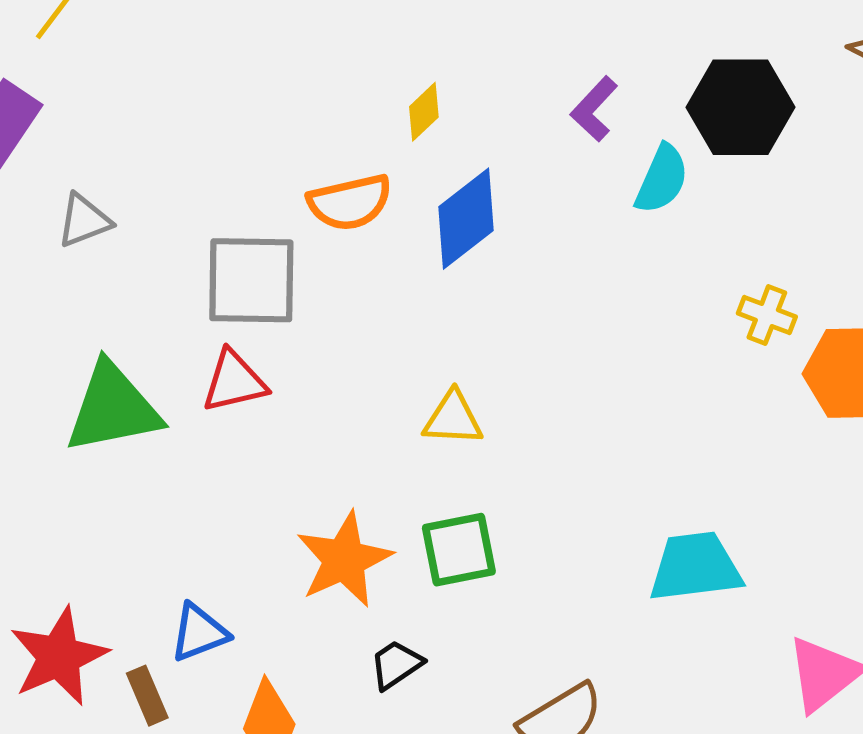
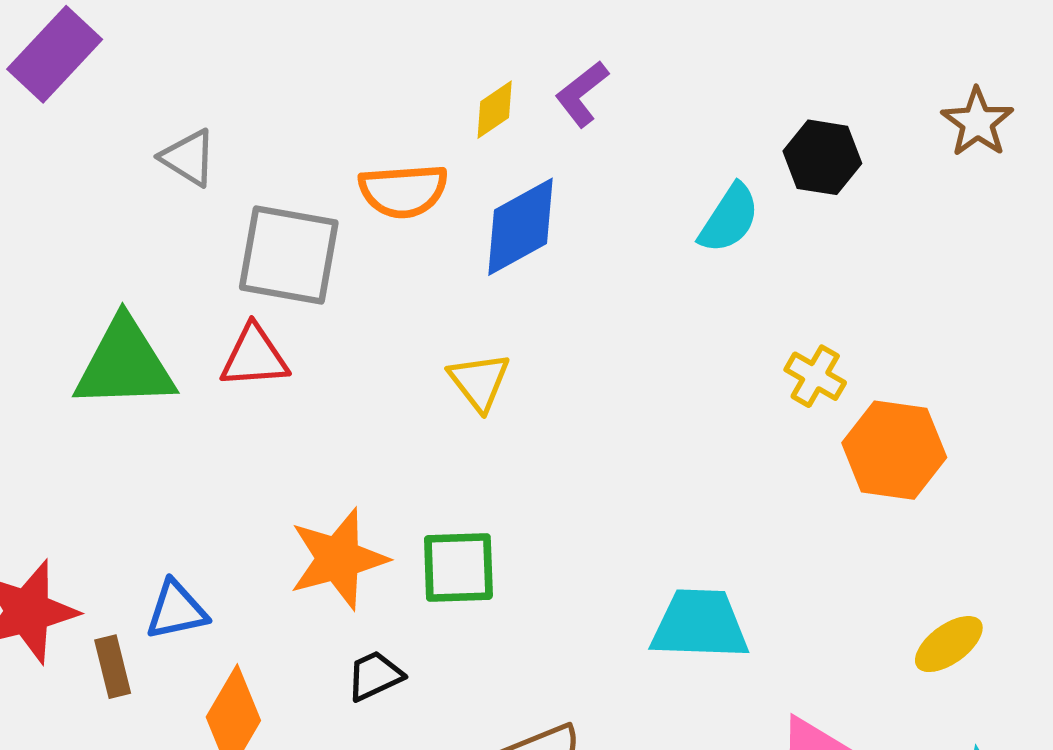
black hexagon: (741, 107) -> (822, 157), size x0.7
purple L-shape: (594, 109) -> (582, 94), moved
gray triangle: (84, 220) -> (188, 158), moved, turned 44
yellow triangle: (453, 418) -> (479, 382), moved, turned 40

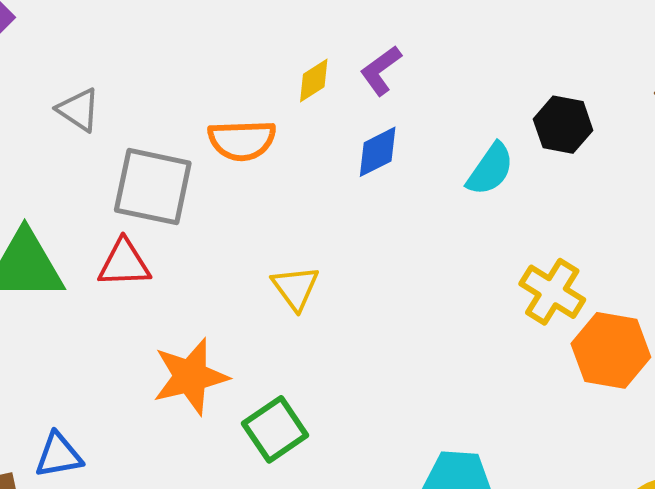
blue diamond: (521, 227) -> (378, 152), moved, size x0.7
yellow cross: (815, 376) -> (552, 292), size x1.4
orange star: (338, 559) -> (190, 376), moved
green square: (458, 567) -> (275, 429), turned -34

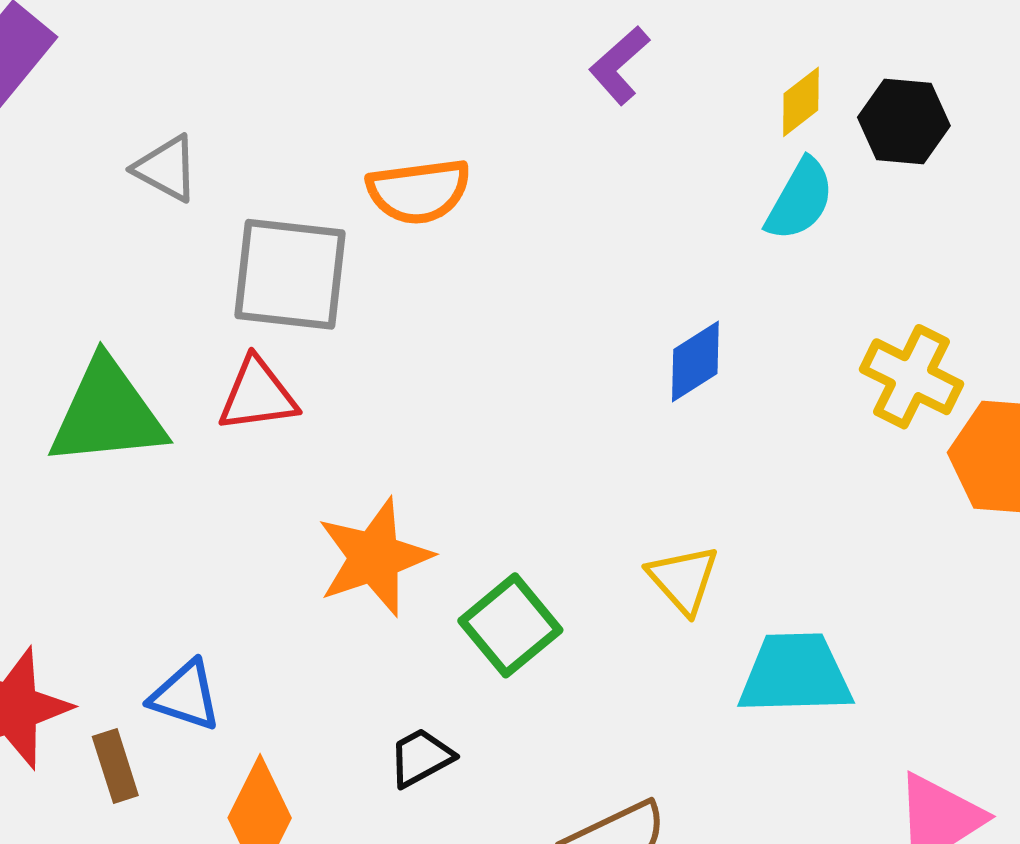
yellow diamond: (314, 80) -> (801, 102), moved
blue diamond: (378, 152) -> (695, 362), moved
yellow triangle: (295, 288) -> (683, 579), moved
blue triangle: (58, 455) -> (185, 696), turned 34

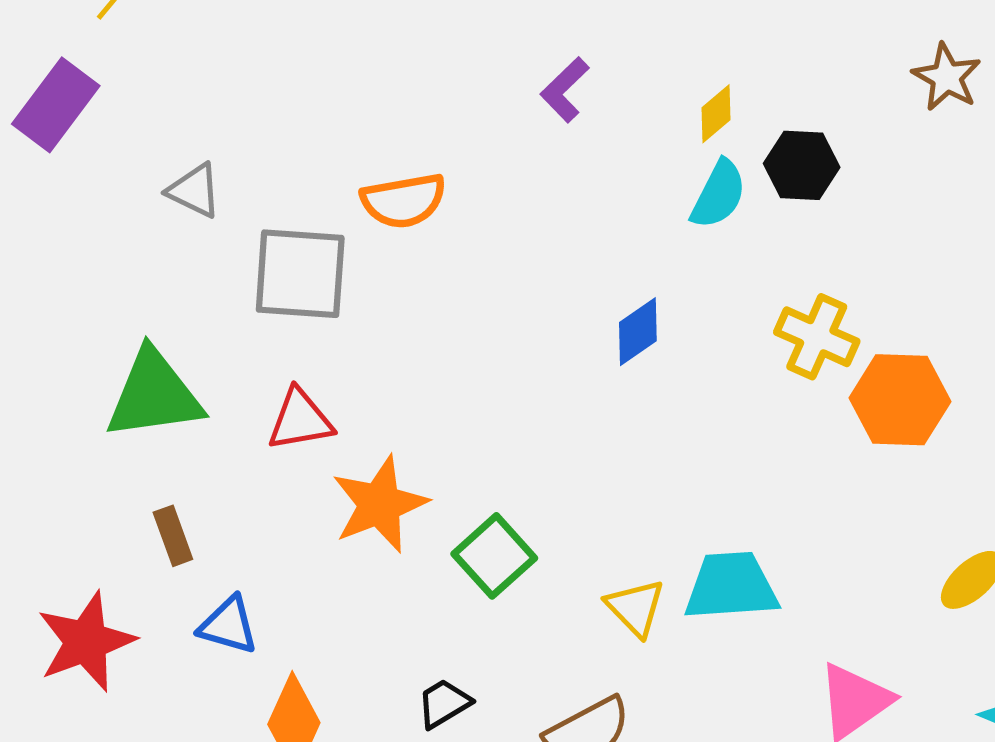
black hexagon: (904, 121) -> (802, 165), moved
red triangle: (258, 395) -> (300, 420), moved
yellow triangle: (683, 579) -> (635, 608), moved
black trapezoid: (421, 757) -> (444, 703), moved
brown rectangle: (115, 766) -> (173, 536), moved

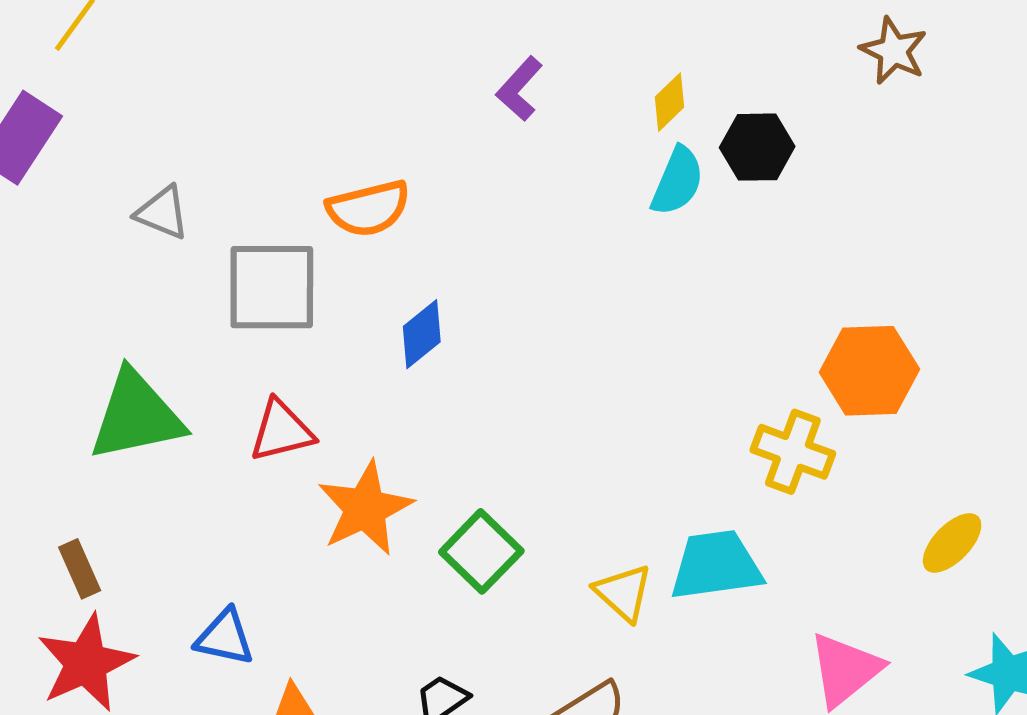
blue diamond: (638, 332) -> (422, 334), moved
yellow cross: (817, 337) -> (793, 452), moved
brown rectangle: (173, 536) -> (80, 569), moved

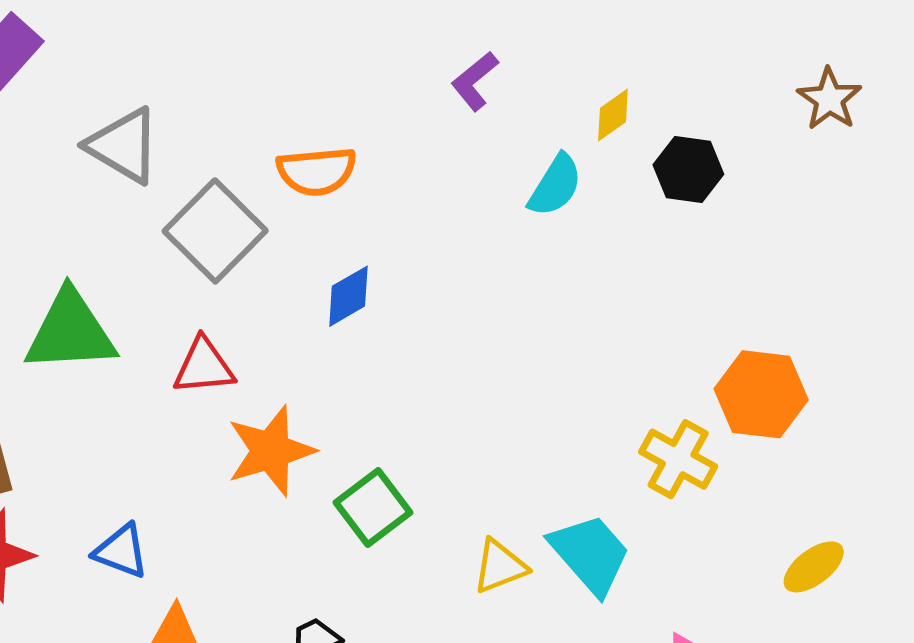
cyan semicircle: (677, 181) -> (555, 185), moved
gray triangle: (162, 213) -> (124, 146), size x1.5
gray square: (272, 287) -> (215, 231), turned 36
cyan trapezoid: (716, 565) -> (590, 554), turned 48
yellow triangle: (623, 593) -> (500, 566), turned 48

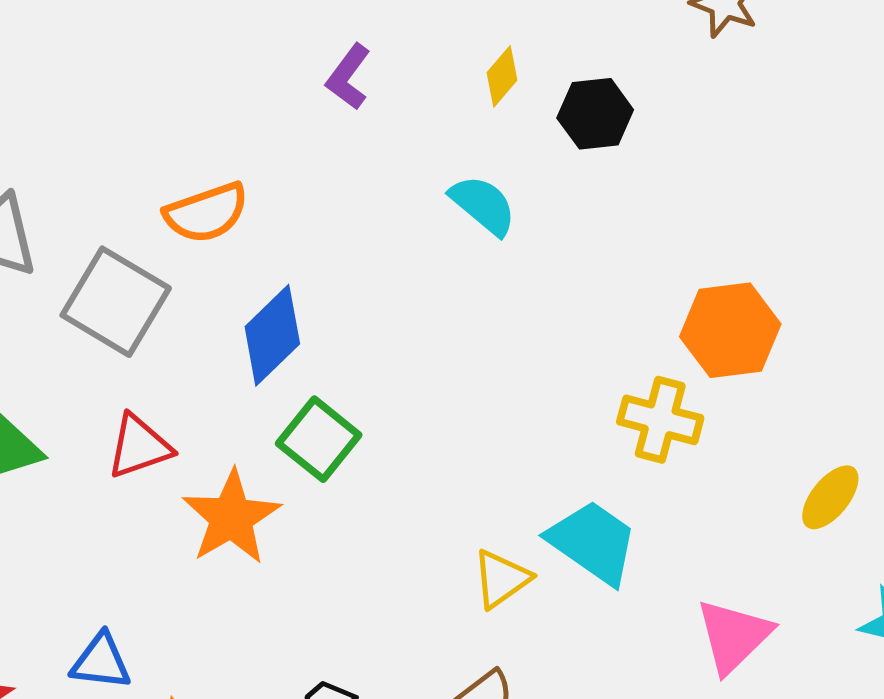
cyan semicircle: (555, 185) -> (483, 205), moved, turned -68
blue diamond: (348, 296) -> (272, 335), size x1.4
green square: (373, 508) -> (319, 439), moved

